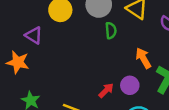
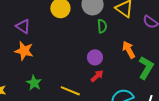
purple triangle: (34, 35) -> (23, 26), moved
purple circle: (130, 85) -> (95, 57), moved

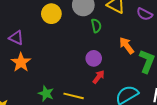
orange star: (24, 51) -> (21, 62), turned 30
green star: (34, 83) -> (46, 93), moved

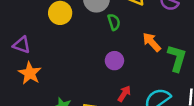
red arrow: (99, 77) -> (124, 94), moved

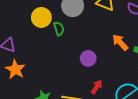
green semicircle: (114, 22) -> (59, 29), moved

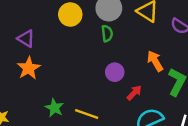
green semicircle: (59, 29) -> (107, 33), moved
red arrow: (97, 87) -> (134, 93), moved

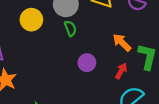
red arrow: (134, 93) -> (121, 71), moved

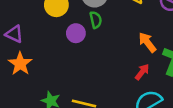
purple circle: (87, 63) -> (76, 33), moved

